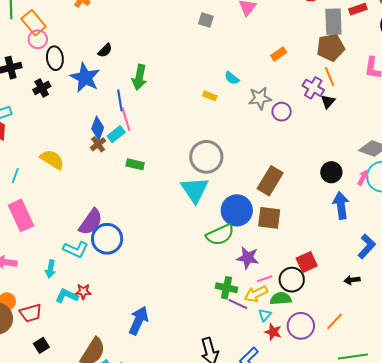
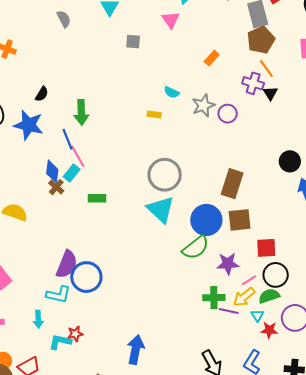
red square: (307, 262) -> (266, 248), moved, turned 35

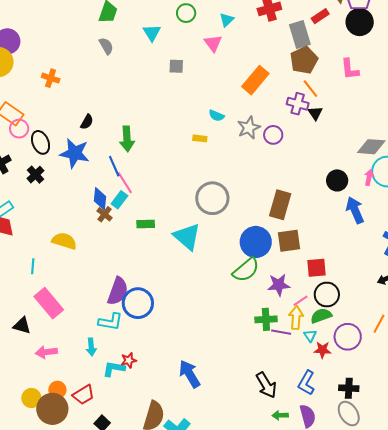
orange rectangle: (212, 58) -> (255, 80), size x1.8
cyan triangle: (161, 209) -> (187, 237), moved
yellow arrow: (244, 297) -> (296, 318), turned 135
blue arrow: (136, 350) -> (190, 374), turned -40

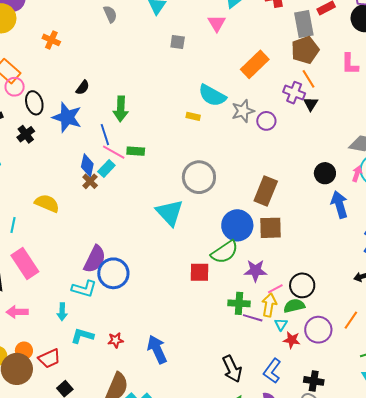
cyan semicircle: (216, 116) -> (212, 95), size x1.8
pink line: (125, 183) -> (114, 152), turned -35
green rectangle: (146, 224) -> (136, 151), moved
red square: (317, 268) -> (199, 272), moved
red star: (129, 360) -> (116, 340), moved

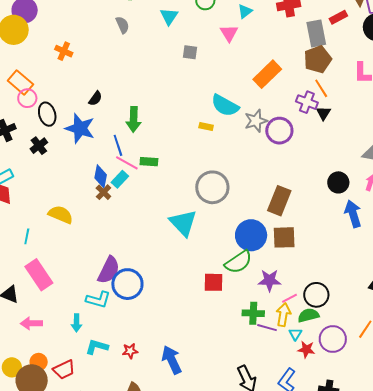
purple circle: (266, 121) -> (279, 131), size x1.4

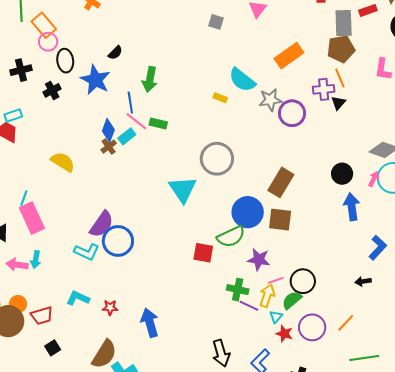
purple cross: (307, 102) -> (324, 89), turned -35
cyan line: (27, 236) -> (24, 198), moved
green semicircle: (308, 315) -> (292, 300), turned -35
cyan arrow: (77, 323) -> (36, 260), moved

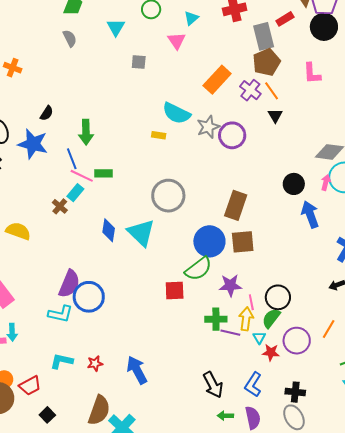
purple cross: (324, 89) -> (250, 90), moved, turned -35
blue diamond: (108, 130) -> (109, 230), moved
pink line: (276, 280) -> (251, 302), turned -70

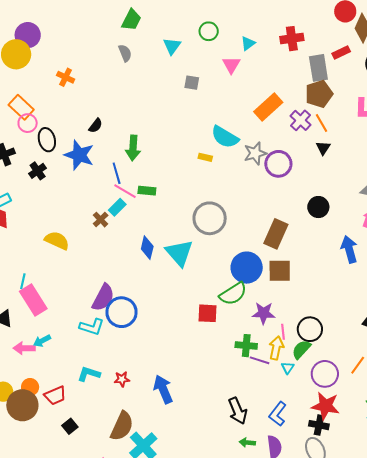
black circle: (294, 184) -> (318, 207), moved
cyan arrow: (12, 332) -> (42, 341), turned 60
red star: (271, 352) -> (326, 406), moved, size x1.6

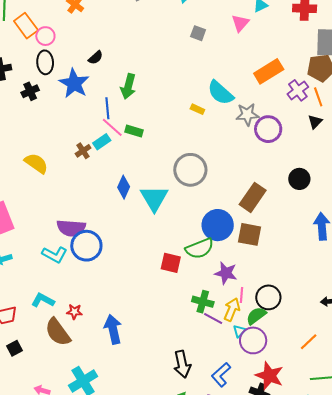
pink circle: (28, 123) -> (45, 36), moved
purple semicircle: (103, 298) -> (71, 228), turned 56
purple circle: (325, 374) -> (253, 340), moved
brown semicircle: (122, 426) -> (58, 332), moved, turned 108

